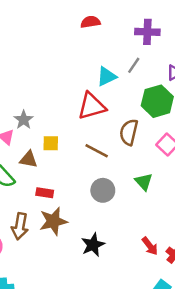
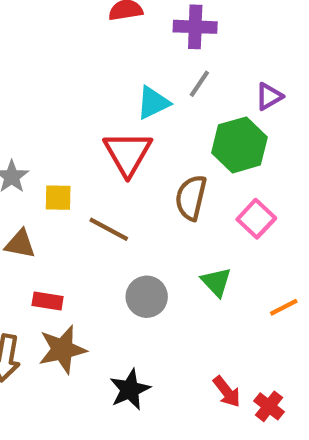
purple cross: (147, 32) -> (195, 27), moved
red triangle: (92, 106) -> (128, 153), turned -44
yellow square: (51, 143) -> (58, 198), moved
brown line: (97, 151) -> (109, 229), moved

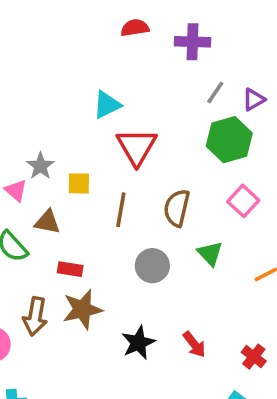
gray line: (199, 84) -> (215, 93), moved
cyan triangle: (153, 103) -> (107, 105), moved
brown semicircle: (191, 198) -> (177, 208), moved
brown line: (109, 229) -> (121, 210), turned 72
red arrow: (227, 392) -> (194, 344), moved

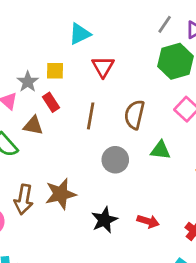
red triangle: (137, 147) -> (103, 67), size x0.7
yellow square: (79, 183) -> (55, 71), moved
green triangle: (210, 253) -> (160, 150), turned -40
red rectangle: (70, 269) -> (51, 102), moved, turned 48
red arrow: (194, 344) -> (148, 221), turned -35

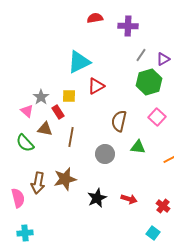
cyan triangle: (80, 34) -> (79, 62), size x1.4
red triangle: (103, 67) -> (96, 86), turned 30
yellow square: (55, 71) -> (69, 96), moved
brown line: (91, 116) -> (71, 137), moved

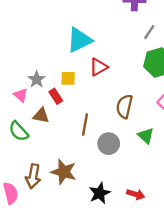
brown line: (71, 137) -> (85, 124), moved
green triangle: (138, 147) -> (146, 136), turned 35
brown star: (65, 179) -> (64, 172), turned 30

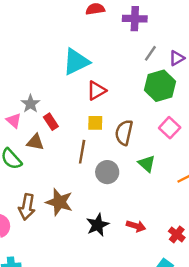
yellow square: (68, 78) -> (95, 123), moved

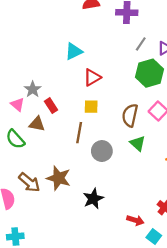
cyan triangle: (76, 62) -> (74, 51), size x0.7
brown semicircle: (124, 133) -> (130, 115), moved
brown arrow: (27, 207) -> (29, 182), turned -60
red arrow: (136, 226) -> (135, 220), moved

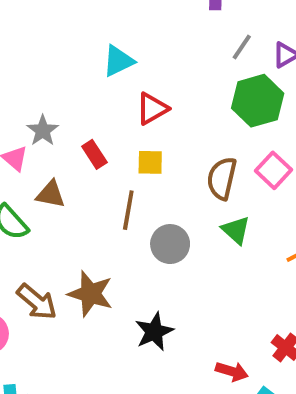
red rectangle: (51, 106) -> (94, 154), moved

